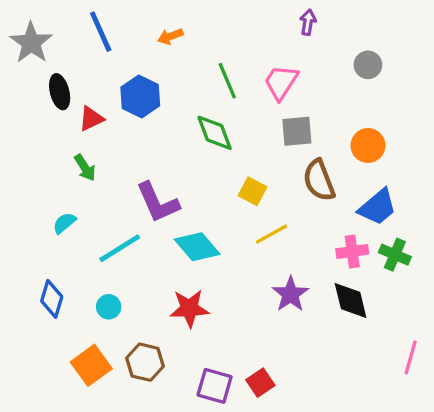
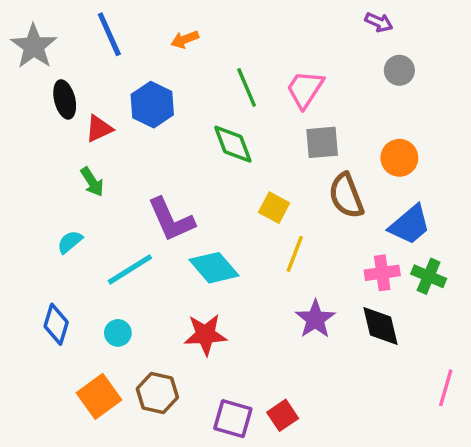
purple arrow: (308, 22) -> (379, 22), moved, turned 105
yellow line: (272, 234) -> (295, 254), turned -40

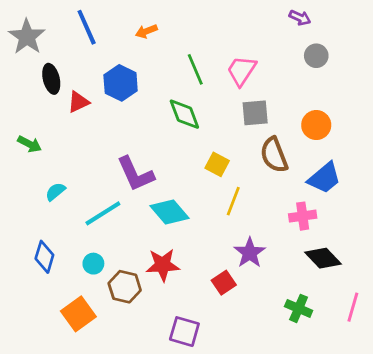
green arrow: (92, 182) -> (30, 144), moved, turned -30
green cross: (429, 276) -> (299, 308), moved
black diamond: (380, 326) -> (323, 258), moved, turned -30
brown hexagon: (157, 393) -> (125, 287), moved
red square: (283, 415) -> (224, 283), moved

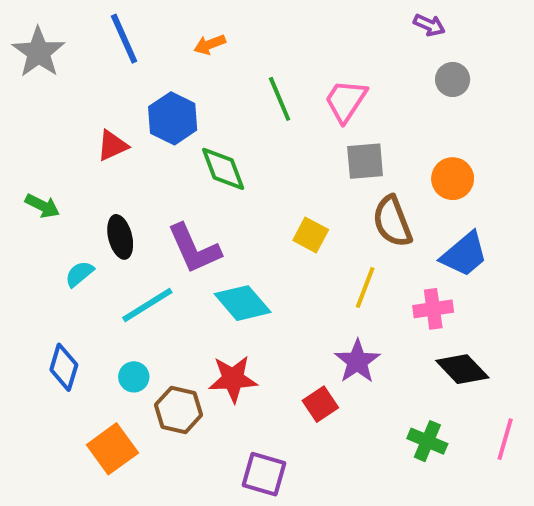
black ellipse: (51, 79) -> (120, 237), moved
green diamond: (184, 114) -> (223, 169), moved
yellow line: (233, 201) -> (365, 287), moved

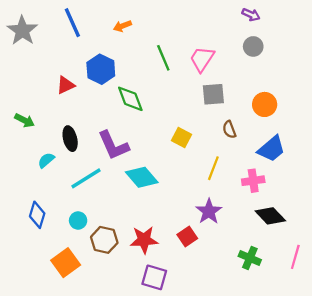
gray circle: (453, 79) -> (253, 46), moved
brown semicircle: (392, 221) -> (229, 130), size x0.6
red star: (233, 379) -> (144, 240), moved

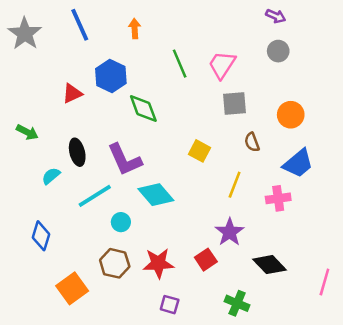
orange arrow: (122, 26) -> (135, 29), turned 108
black diamond: (270, 216) -> (269, 265), moved
cyan circle: (78, 220) -> (121, 222), moved
green cross: (250, 258) -> (237, 303), moved
purple square: (154, 277) -> (170, 305), size x0.7

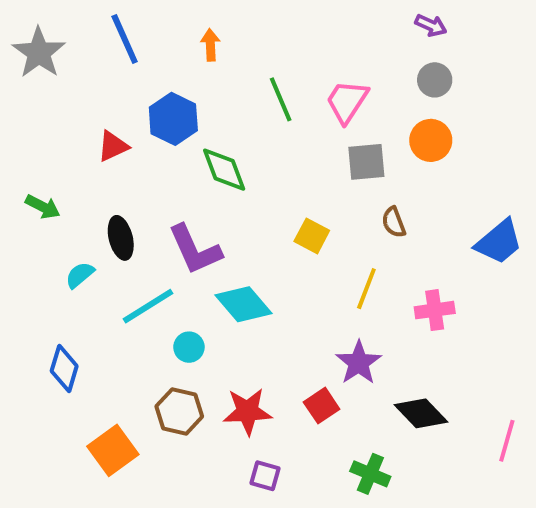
orange circle: (291, 115) -> (431, 140), moved
blue trapezoid: (298, 163) -> (499, 242), moved

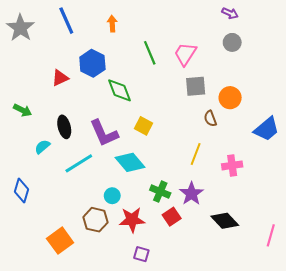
orange circle: (431, 140) -> (230, 98), moved
yellow square: (312, 236) -> (143, 126), moved
cyan circle: (189, 347) -> (112, 196), moved
blue diamond: (64, 369) -> (21, 191), moved
green cross: (370, 474) -> (160, 192), moved

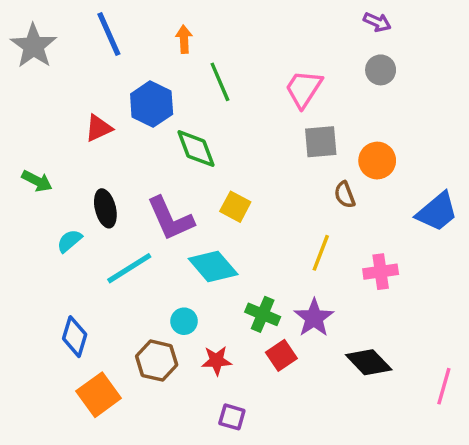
green line: (150, 53) -> (220, 82), moved
blue diamond: (21, 191) -> (75, 337), moved
red star: (132, 220) -> (217, 361), size x0.7

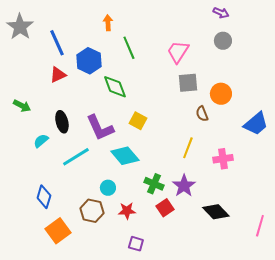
blue line: (109, 34) -> (57, 43), moved

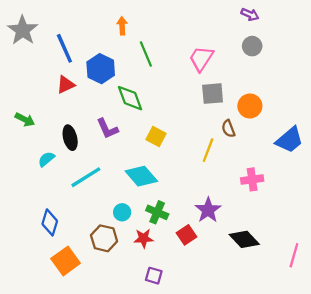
purple L-shape: (100, 128) -> (107, 129), moved, size x0.7
yellow line: (188, 148) -> (208, 150), moved
green cross: (154, 184) -> (157, 212), moved

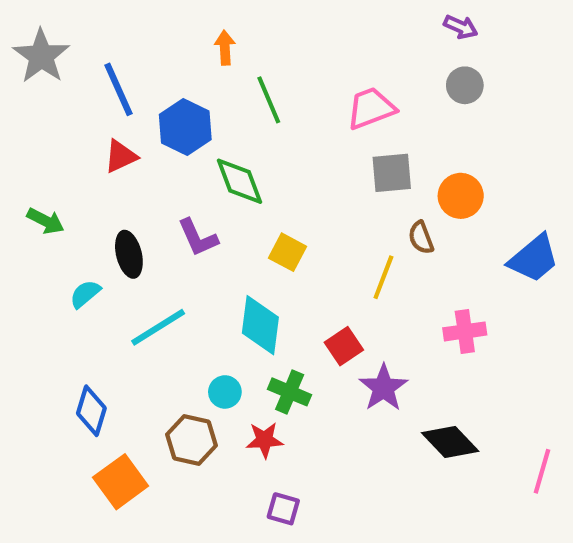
pink trapezoid: (201, 59) -> (371, 108), turned 36
cyan diamond: (141, 176) -> (260, 325), turned 48
red square: (187, 235) -> (344, 346), moved

